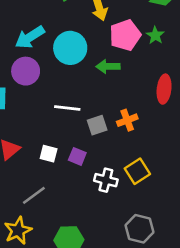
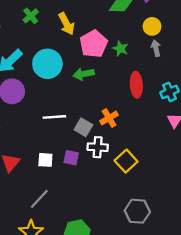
green star: (155, 35) -> (120, 49), moved
gray square: (97, 125) -> (83, 127), turned -30
white cross: (106, 180) -> (98, 147), moved

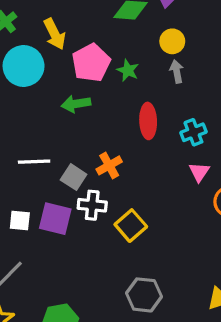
cyan circle: (47, 64) -> (24, 66), moved
purple square: (71, 158) -> (55, 219), size x1.5

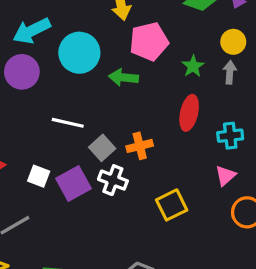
cyan circle: (24, 66) -> (79, 53), moved
green star: (128, 70) -> (193, 66), moved
purple square: (55, 219) -> (74, 184), turned 32
yellow square: (131, 226) -> (172, 205), moved

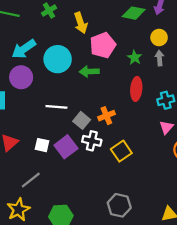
yellow square: (172, 205) -> (121, 151), moved

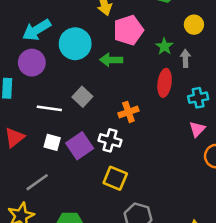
gray arrow: (159, 58) -> (185, 58), moved
white line: (56, 107) -> (49, 108), moved
gray square: (82, 120) -> (82, 97), moved
yellow square: (121, 151) -> (115, 178), moved, turned -36

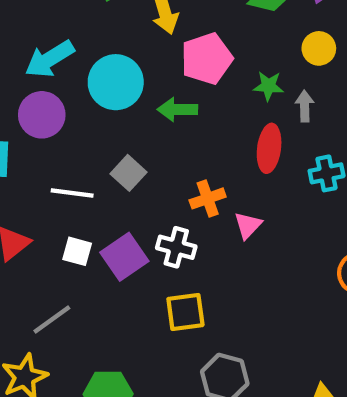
green star: (164, 46) -> (268, 86), turned -30
pink triangle: (197, 129) -> (248, 225), moved
yellow square: (115, 178) -> (185, 312), turned -30

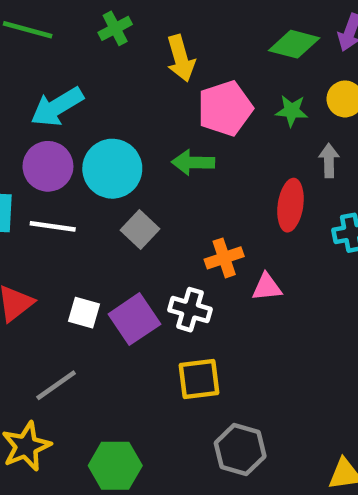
cyan circle: (116, 82) -> (112, 169), moved
green star: (268, 86) -> (292, 111), moved
white line: (72, 193) -> (53, 226), moved
pink triangle: (248, 225) -> (267, 287), turned 40

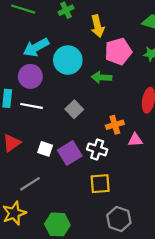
cyan circle: (112, 169) -> (68, 60), moved

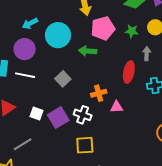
cyan arrow: (36, 47) -> (30, 23), size x0.7

